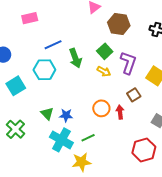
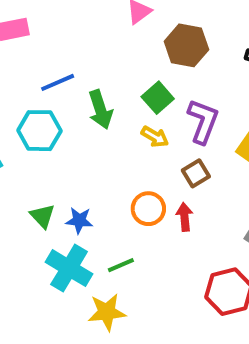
brown square: (134, 95) -> (196, 173), moved

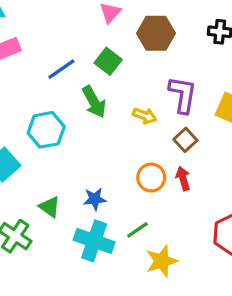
blue line: (58, 82) -> (61, 69), moved
green square: (158, 98) -> (108, 61), moved
green triangle: (42, 216) -> (50, 207), moved
yellow star: (107, 312) -> (162, 261), moved

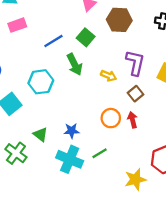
yellow star: (162, 261) -> (135, 179), moved

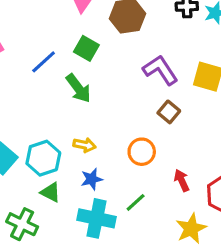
purple L-shape: (135, 63) -> (160, 70), turned -35
yellow arrow: (109, 76) -> (84, 145), moved
cyan hexagon: (41, 82) -> (43, 158), moved
red arrow: (132, 120) -> (182, 180), moved

